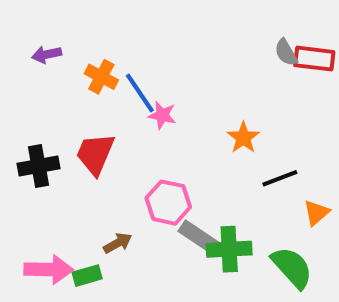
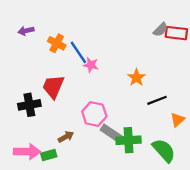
gray semicircle: (286, 52) -> (160, 30), turned -105
black cross: (38, 166) -> (29, 105), moved

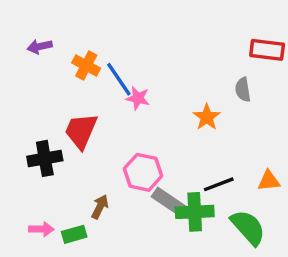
gray semicircle: (160, 30) -> (243, 90), moved, turned 126
black line: (157, 100) -> (219, 184), moved
orange triangle: (178, 120) -> (269, 181), turned 35
brown arrow: (66, 137) -> (100, 207), turned -35
pink arrow: (27, 152) -> (41, 229), size x0.6

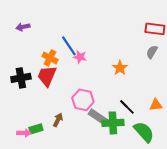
orange cross: (86, 65) -> (50, 58), moved
gray semicircle: (243, 90) -> (152, 52), moved, turned 40
black cross: (45, 158) -> (21, 78), moved
black line: (219, 184) -> (127, 107), turned 66
green rectangle: (74, 234) -> (36, 129), moved

